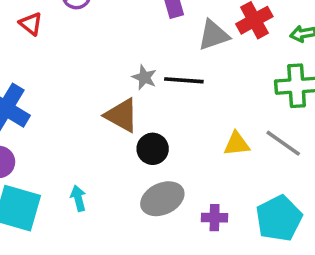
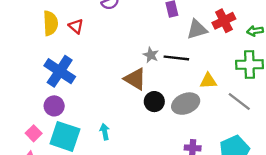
red triangle: (31, 24) -> (76, 26), moved
yellow triangle: (237, 144) -> (208, 81), moved
gray ellipse: (162, 199) -> (186, 104), moved

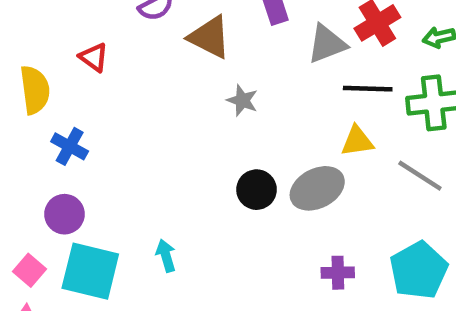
yellow semicircle: (50, 23) -> (35, 90), moved
black line: (176, 58) -> (368, 89), moved
blue cross: (60, 71) -> (70, 146), size x0.6
brown triangle: (135, 79) -> (209, 37), moved

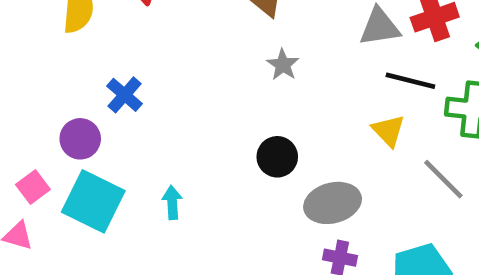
yellow triangle: (357, 141) -> (388, 131), turned 42
blue cross: (70, 146) -> (125, 95), moved
gray ellipse: (317, 188) -> (333, 203), moved

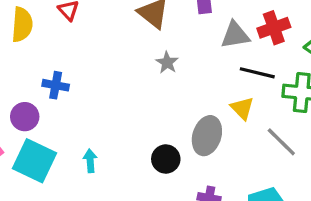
blue cross: (125, 95) -> (56, 85), turned -30
black circle: (277, 157) -> (166, 159), moved
gray ellipse: (333, 203) -> (207, 136), moved, turned -57

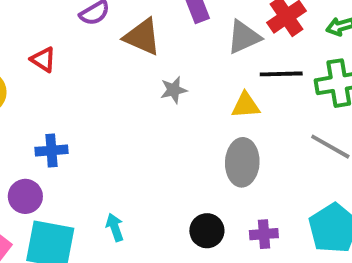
gray star: (167, 63) -> (174, 90), turned -30
yellow triangle: (242, 108) -> (246, 105), moved, turned -35
black circle: (166, 159) -> (207, 231), moved

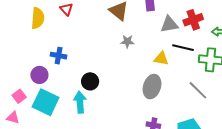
cyan arrow: (115, 227) -> (80, 102), size x1.5
black circle: (207, 231) -> (90, 81), moved

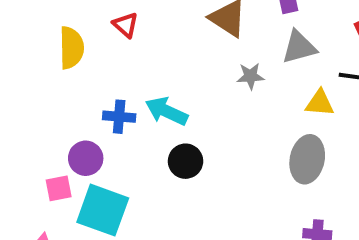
gray triangle: (169, 24) -> (299, 47), moved
pink square: (19, 96) -> (59, 188), moved, turned 32
cyan arrow: (80, 102) -> (166, 111), moved, turned -55

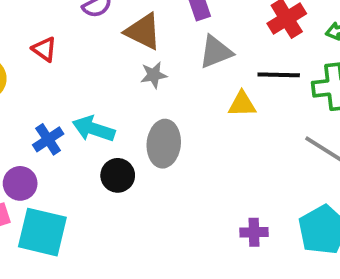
gray star: (250, 76) -> (154, 75), moved
blue cross: (119, 117) -> (48, 139), turned -32
gray ellipse: (307, 159) -> (164, 144), moved

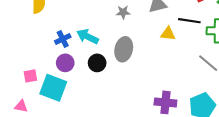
purple circle: (20, 183) -> (65, 63), moved
purple cross: (254, 232) -> (165, 102), size x1.5

